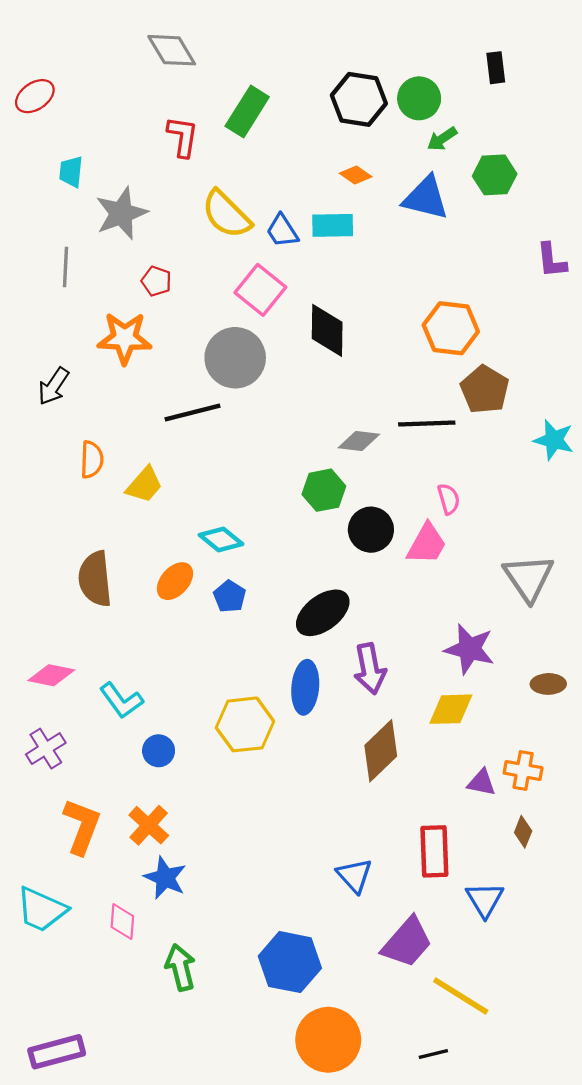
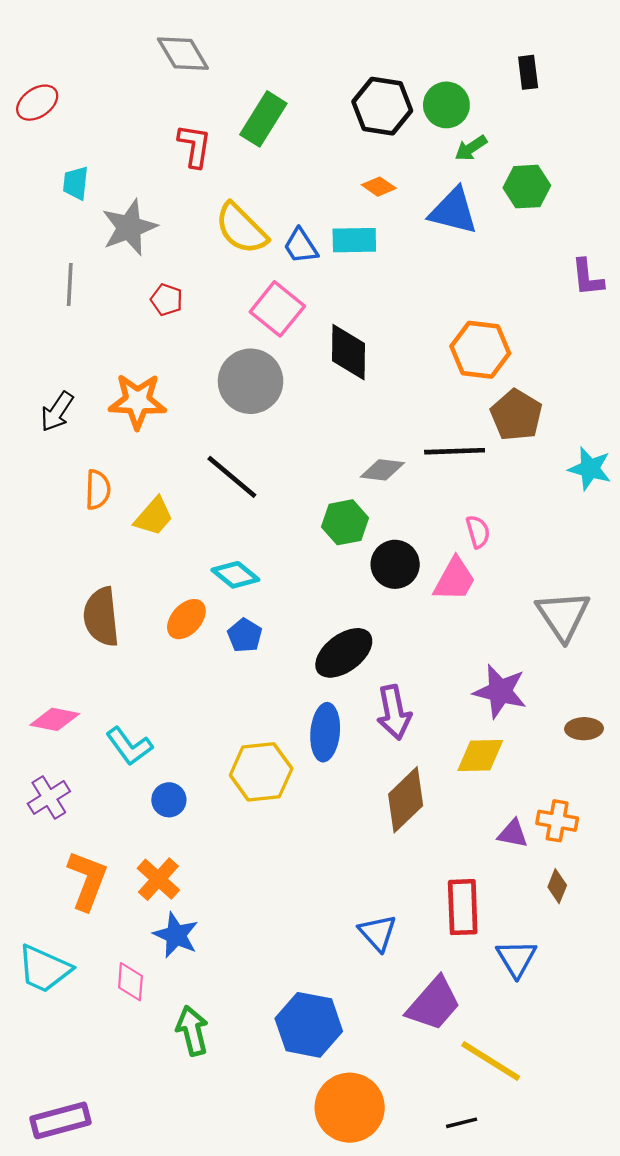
orange star: (125, 338) -> (137, 401), moved
black line: (192, 413) -> (232, 477), moved, turned 54

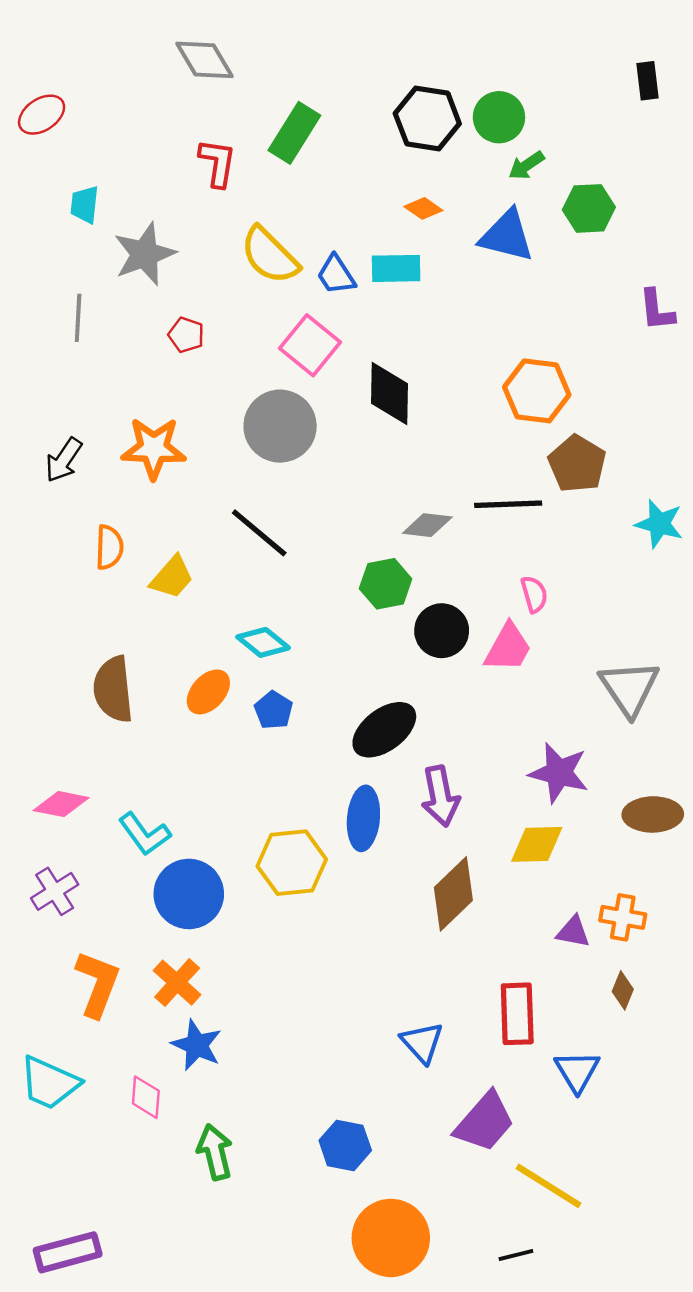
black rectangle: (528, 72) -> (648, 81), moved
brown ellipse: (584, 729) -> (653, 814), size x1.4
blue circle: (169, 800) -> (189, 894), size x1.8
blue hexagon: (309, 1025) -> (345, 1145), size x0.7

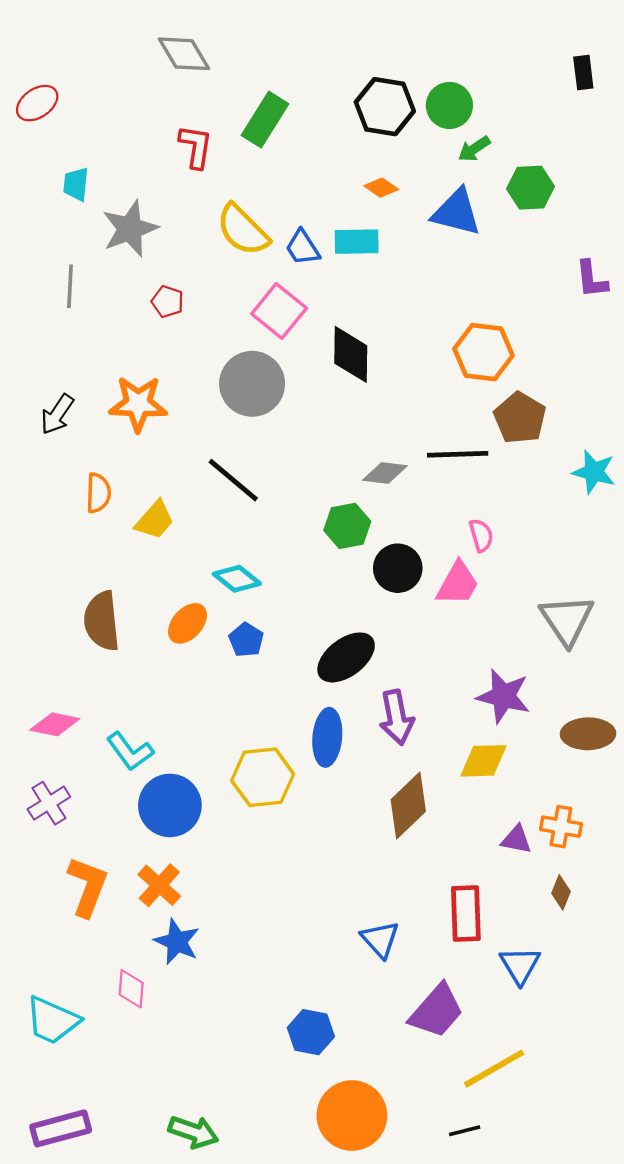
cyan trapezoid: (49, 1083) -> (52, 1020), moved
green arrow: (215, 1152) -> (193, 1132), moved, turned 123
yellow line: (548, 1186) -> (494, 1069), turned -62

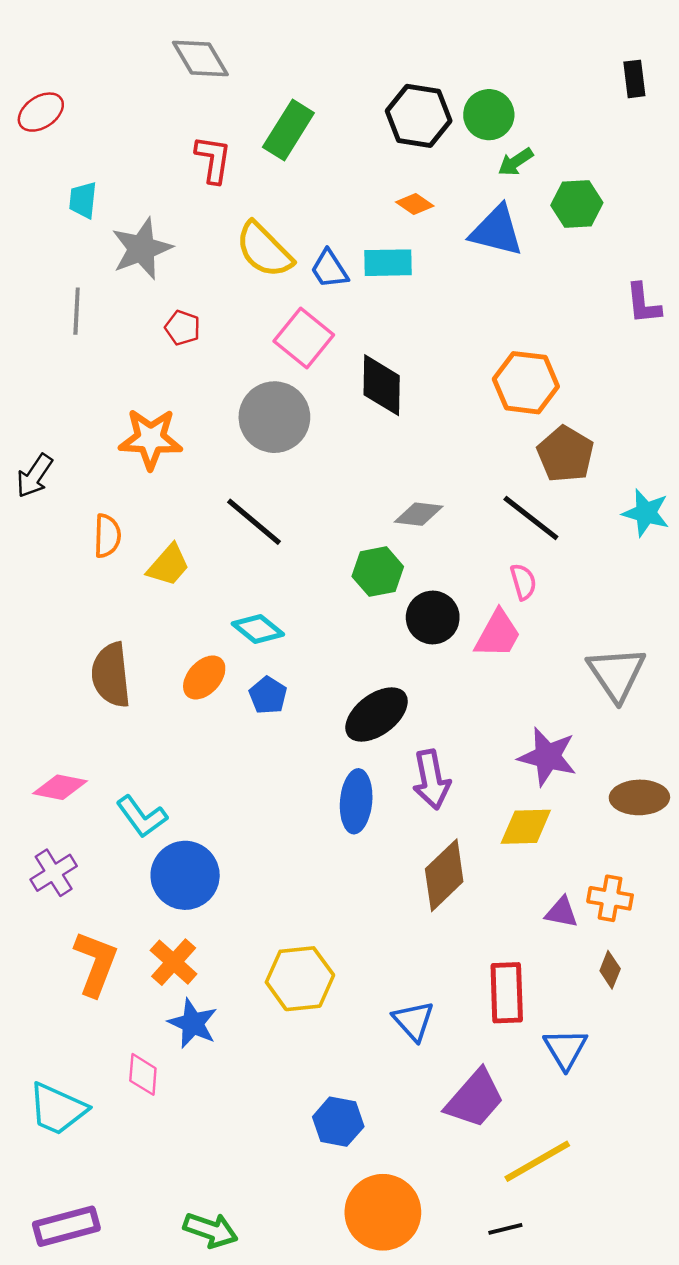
black arrow: (57, 414) -> (34, 476), moved
black line: (458, 454) -> (531, 518), moved, turned 40
yellow hexagon: (263, 777) -> (300, 979), moved

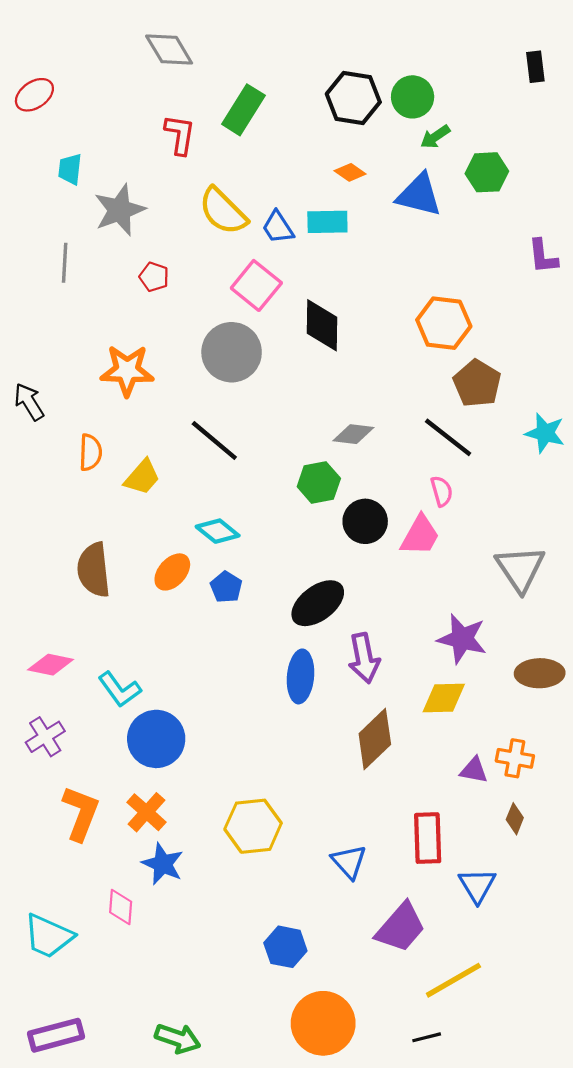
black arrow: (34, 476) -> (29, 402), turned 114

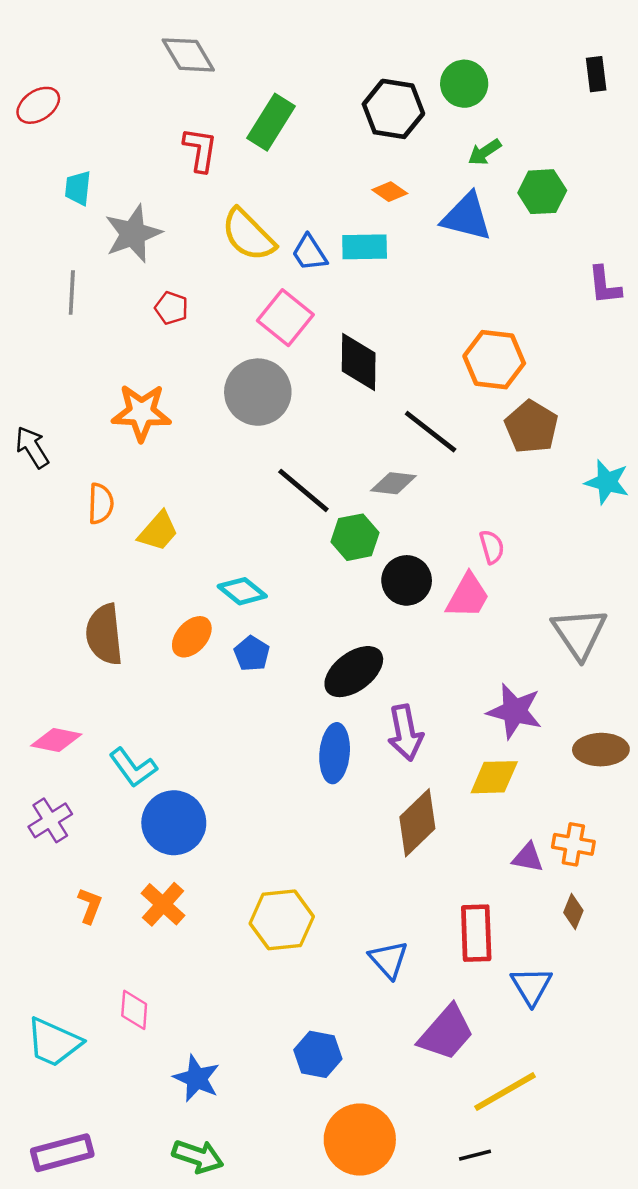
green circle: (413, 97) -> (464, 84), moved
black line: (448, 437) -> (431, 432), moved
black line: (214, 441) -> (303, 490), moved
orange L-shape: (81, 813) -> (90, 906), size x0.6
blue star: (163, 864) -> (197, 1078), moved

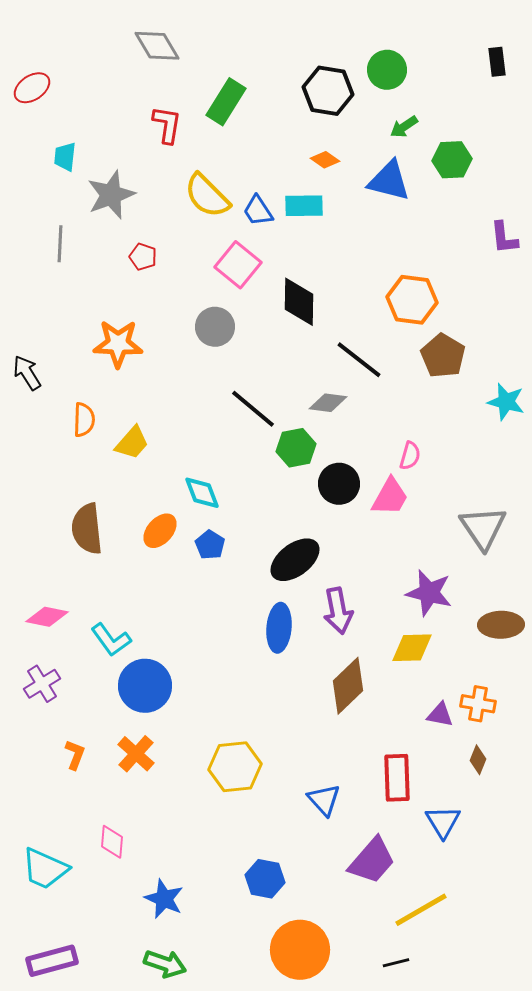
gray circle: (258, 392) -> (215, 327), size x0.7
pink semicircle: (492, 547) -> (410, 456), turned 32
cyan diamond: (242, 591) -> (202, 493), turned 30

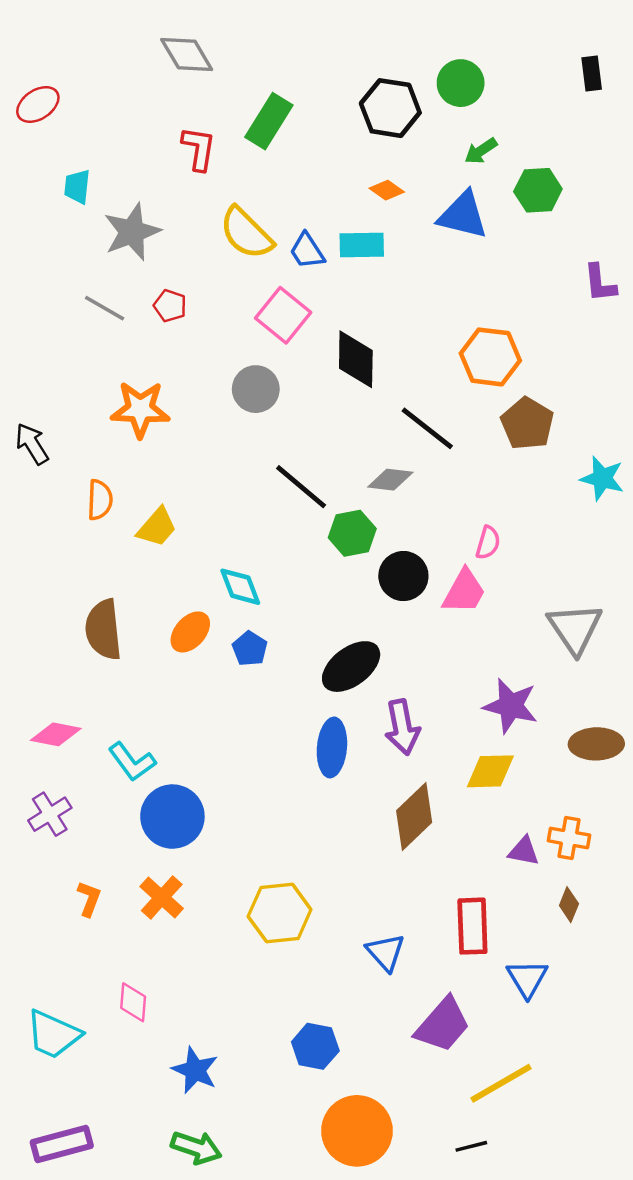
gray line: (60, 244) -> (105, 308), moved, turned -63

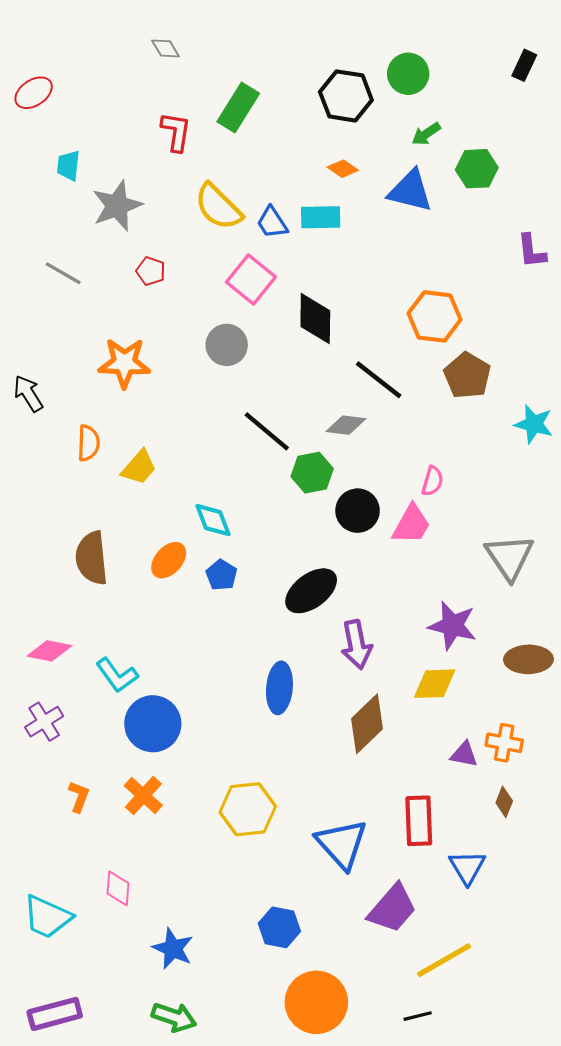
gray diamond: (187, 54) -> (165, 48), size x0.6
black rectangle: (592, 74) -> (524, 65), turned 32
gray line: (105, 308) -> (63, 273), moved
blue ellipse: (332, 747) -> (279, 688), moved
blue triangle: (386, 952) -> (342, 844), size x1.5

